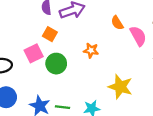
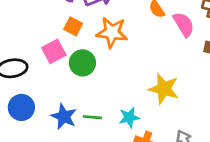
orange star: (91, 50) -> (112, 32), moved, size x1.6

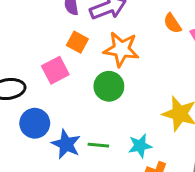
green circle: (82, 63) -> (109, 86), moved
blue circle: (21, 107) -> (35, 123), moved

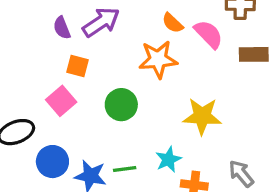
orange star: (121, 49) -> (158, 59), moved

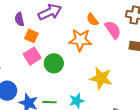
purple semicircle: (62, 28) -> (19, 19), moved
pink square: (61, 101) -> (32, 56), moved

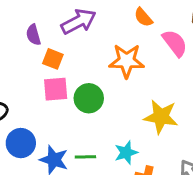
orange semicircle: (92, 20) -> (143, 17), moved
pink square: (32, 56) -> (56, 89), turned 30

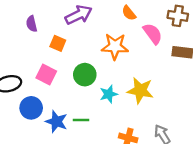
purple semicircle: (33, 35) -> (32, 24), moved
pink square: (56, 89) -> (46, 75), moved, turned 30
cyan star: (126, 153) -> (109, 94), moved

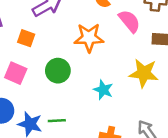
yellow star: (140, 90) -> (144, 73), moved
cyan star: (109, 94) -> (103, 90), moved, turned -30

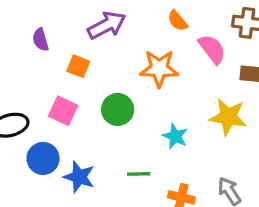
green line: (57, 121) -> (139, 174), moved

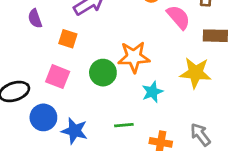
orange star: (159, 68) -> (134, 57), moved
cyan star: (175, 136) -> (152, 92), turned 30

